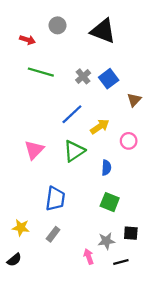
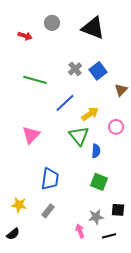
green line: (41, 72) -> (35, 80), moved
green triangle: (74, 151) -> (79, 136), moved, turned -35

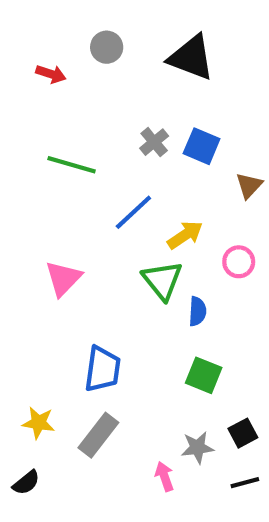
blue square: (98, 71) -> (202, 146), turned -30
black square: (118, 210) -> (243, 433), turned -32
gray rectangle: (48, 211) -> (98, 435), size x1.5
black line: (109, 236) -> (245, 483), moved

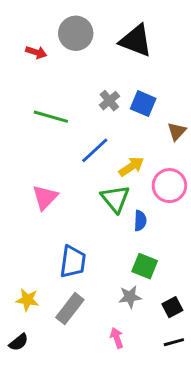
gray circle: (107, 47) -> (76, 33), size x1.5
pink circle: (239, 262) -> (169, 186), size x1.5
gray star: (197, 448) -> (130, 297), moved

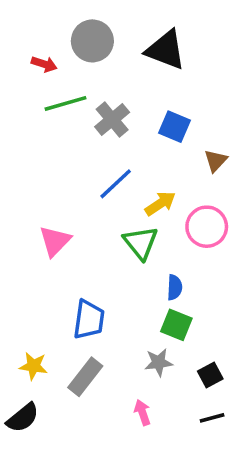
gray cross: (109, 101) -> (112, 120), moved, size x1.4
green line: (51, 117) -> (66, 103), moved, turned -32
blue semicircle: (140, 221) -> (175, 287), moved
black semicircle: (19, 342) -> (23, 418), size x1.4

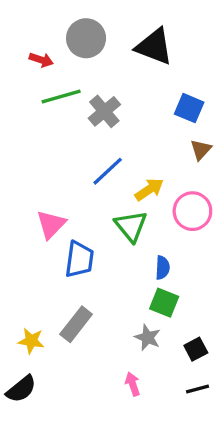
blue square: (175, 127) -> (189, 108), moved
blue trapezoid: (89, 320) -> (79, 259), moved
gray star: (158, 362) -> (148, 337), turned 30
gray rectangle: (85, 377) -> (76, 324), moved

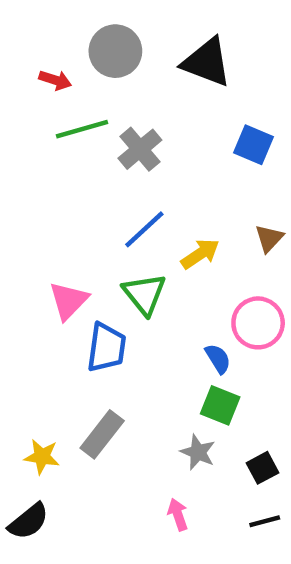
brown triangle: (201, 150) -> (269, 238), moved
pink circle: (192, 211) -> (258, 323), moved
green triangle: (131, 226) -> (144, 294), moved
blue semicircle: (163, 268) -> (218, 359), turned -35

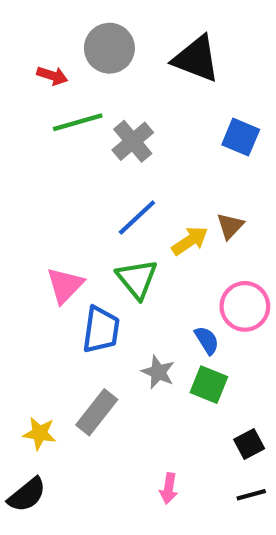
brown triangle: (269, 238) -> (230, 226), moved
gray star: (198, 452) -> (158, 372), moved
pink arrow: (178, 515) -> (169, 488), turned -152

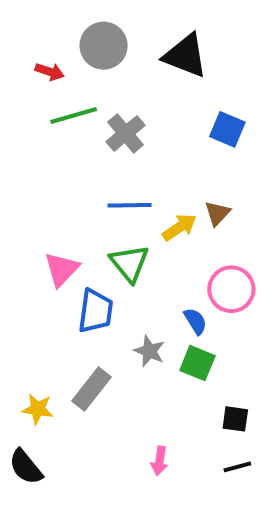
blue line: (137, 218) -> (130, 205), turned 42
black square: (249, 444) -> (235, 419), turned 36
black semicircle: (27, 495) -> (26, 467), turned 90

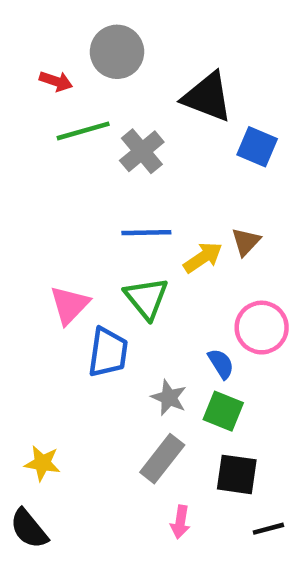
black triangle: (185, 56) -> (207, 97), moved
gray rectangle: (92, 389) -> (162, 459), moved
black square: (235, 419) -> (237, 474), moved, size x1.4

